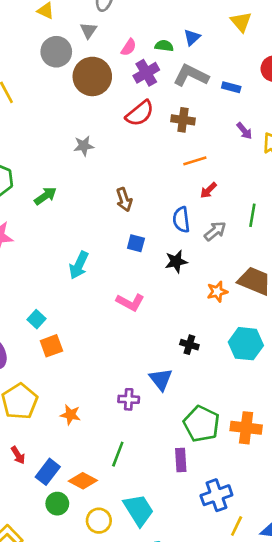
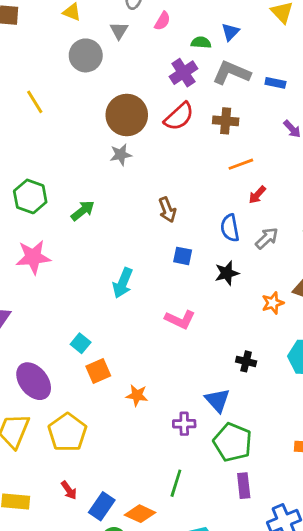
pink semicircle: (129, 47) -> (162, 21), moved
brown circle: (92, 76) -> (127, 115), moved
orange star: (70, 415) -> (137, 395), moved
green pentagon: (202, 424) -> (233, 442), moved

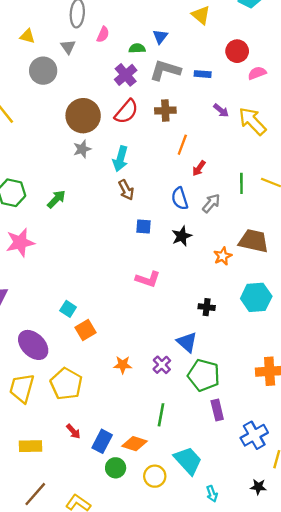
orange line: (241, 164) -> (182, 145), turned -42
cyan arrow: (123, 283) -> (120, 159), moved
orange star: (137, 395) -> (123, 365), moved
purple cross: (184, 424) -> (162, 365), turned -36

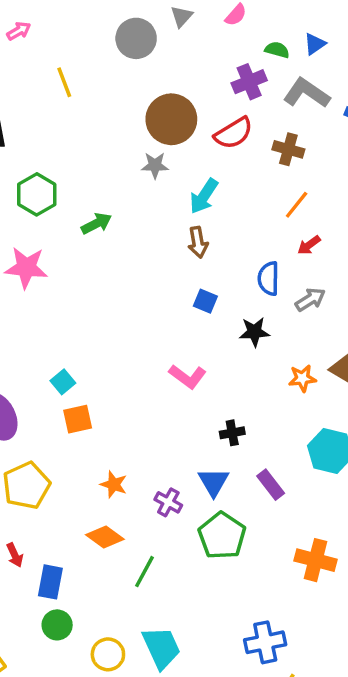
black cross: (207, 307) -> (232, 433), moved, turned -35
purple cross: (162, 365) -> (168, 502), turned -36
purple rectangle: (217, 410) -> (271, 485), moved, turned -42
blue rectangle: (102, 441) -> (50, 582), turned -35
orange diamond: (134, 444) -> (105, 537), moved

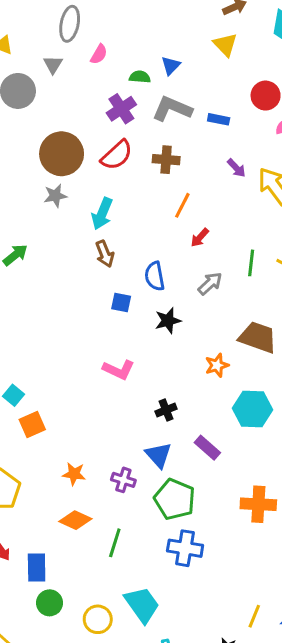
blue semicircle: (268, 278) -> (155, 276), moved
orange star: (302, 378) -> (217, 365), moved
blue cross: (265, 642) -> (185, 548), moved, turned 32

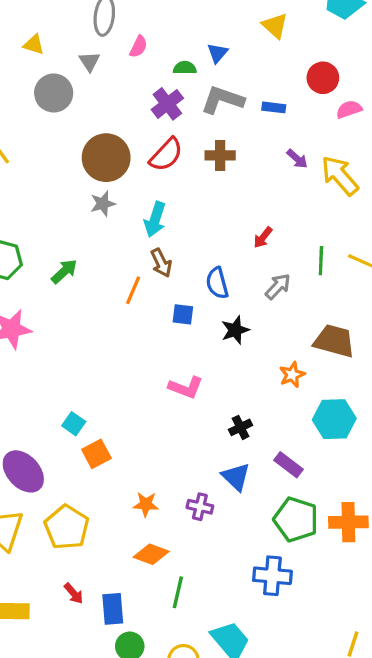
orange line: (182, 205) -> (133, 290), moved
green pentagon: (175, 499) -> (296, 519), moved
green line: (115, 543) -> (178, 592), moved

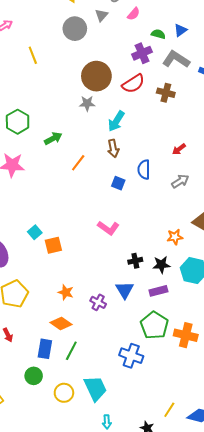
orange line: (133, 290) -> (78, 163), moved
black star: (235, 330) -> (161, 265), moved
orange square: (96, 454) -> (53, 245), moved
purple rectangle: (288, 465) -> (158, 291), turned -66
blue rectangle: (113, 609) -> (45, 349), moved

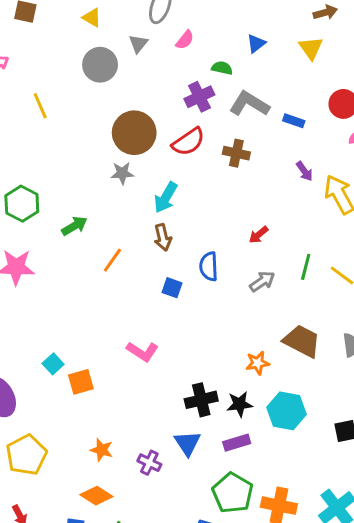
blue triangle: (180, 30) -> (256, 43), moved
pink L-shape: (108, 228) -> (142, 352), moved
black cross: (135, 261) -> (201, 400), size x1.5

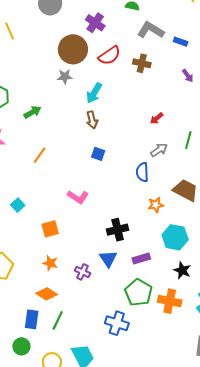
purple cross: (199, 97) -> (95, 23), moved, turned -30
orange line: (112, 260) -> (40, 155), moved
blue semicircle: (209, 266) -> (142, 172), moved
orange square: (81, 382) -> (50, 229), moved
black star: (240, 404) -> (182, 270), moved, turned 30

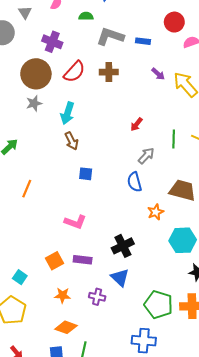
cyan square: (18, 205) -> (20, 277), moved
purple rectangle: (141, 259) -> (83, 260), moved, turned 36

